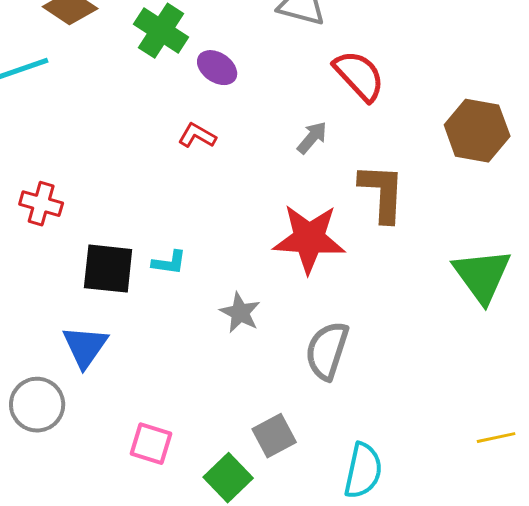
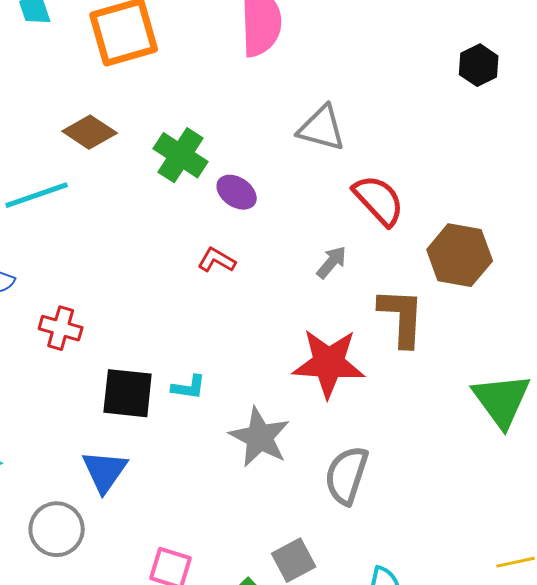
brown hexagon: (477, 131) -> (460, 255), moved
gray star: (240, 313) -> (260, 437), size x1.5

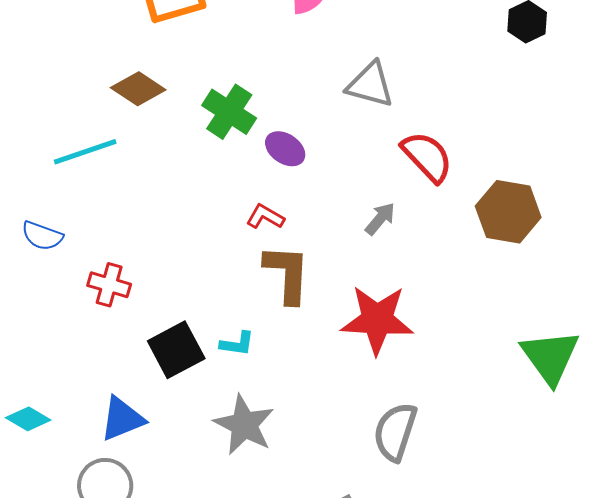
brown L-shape: (402, 317) -> (287, 274), moved
black square: (128, 393) -> (176, 350), turned -34
gray star: (260, 437) -> (244, 425), moved
blue triangle: (105, 471) -> (122, 419), moved, turned 33

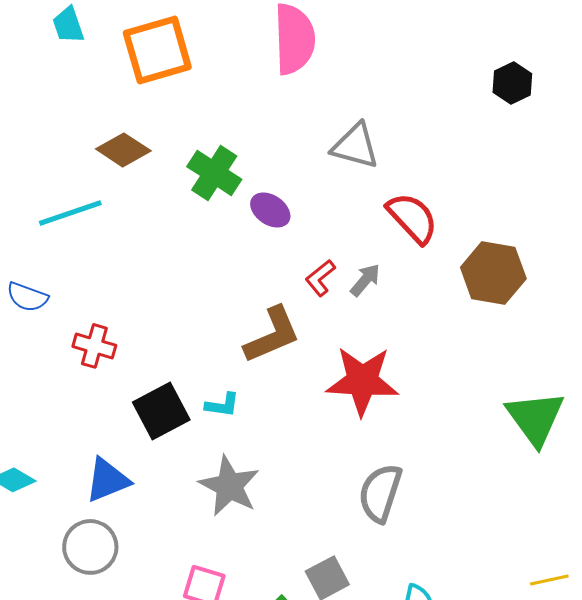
red L-shape: (265, 217) -> (320, 278), moved, turned -69
brown L-shape: (287, 274) -> (272, 335), turned 64

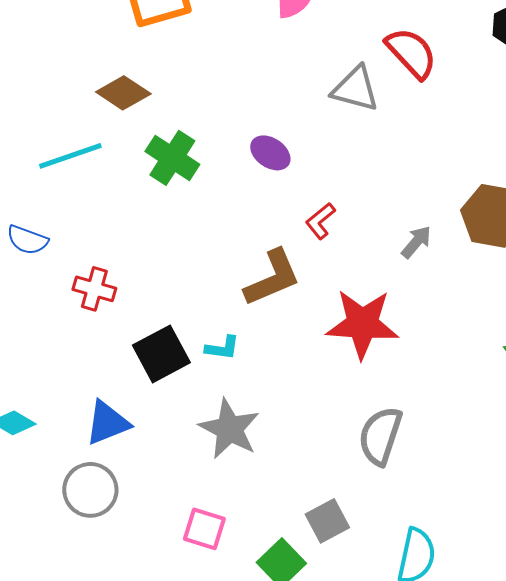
green cross: (214, 173) -> (172, 158), moved
red semicircle: (412, 218) -> (411, 53), moved
gray arrow: (365, 280) -> (416, 242), moved

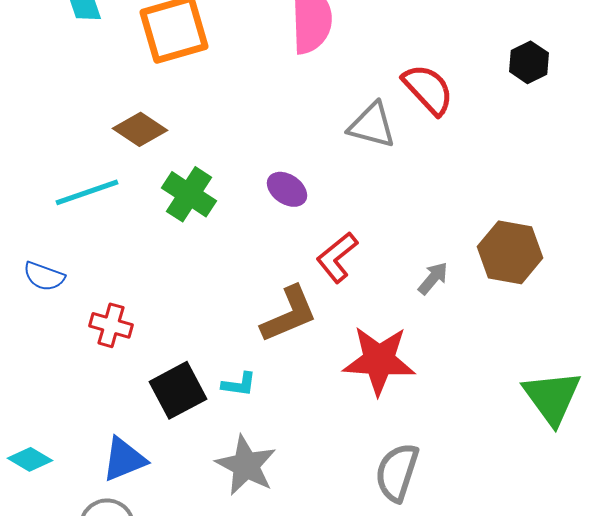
red L-shape: (320, 221) -> (337, 257), size x1.4

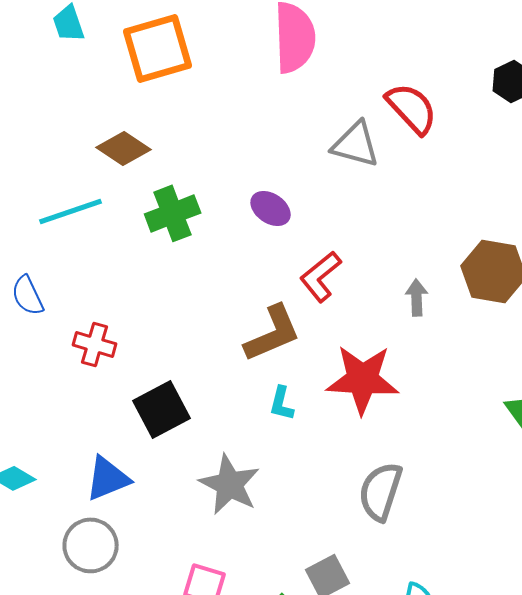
green cross: (189, 194) -> (173, 213), turned 36
blue semicircle: (44, 276) -> (28, 295), turned 45
gray arrow: (433, 278) -> (417, 297), turned -42
cyan L-shape: (239, 384) -> (282, 403), moved, turned 96

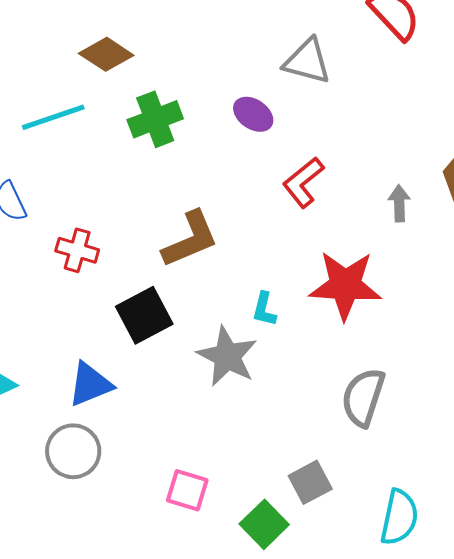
gray triangle: (356, 144) -> (307, 61), moved
brown L-shape: (273, 333) -> (190, 239), moved
gray star: (230, 484) -> (227, 356), moved

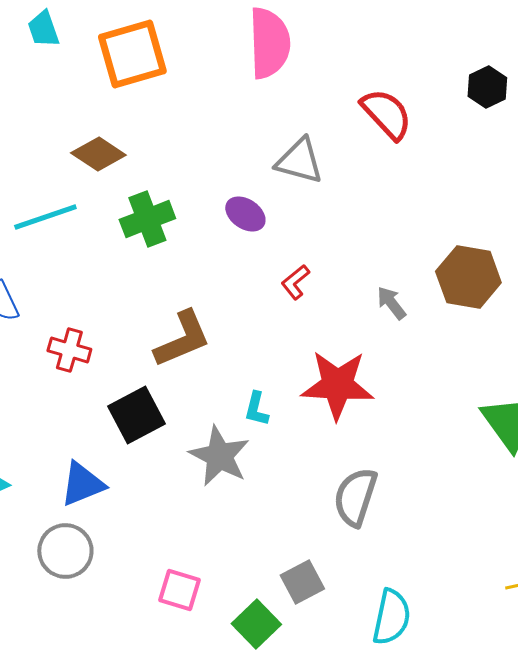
red L-shape: (303, 182) -> (295, 282), size x0.7
gray arrow: (399, 203) -> (391, 303), turned -36

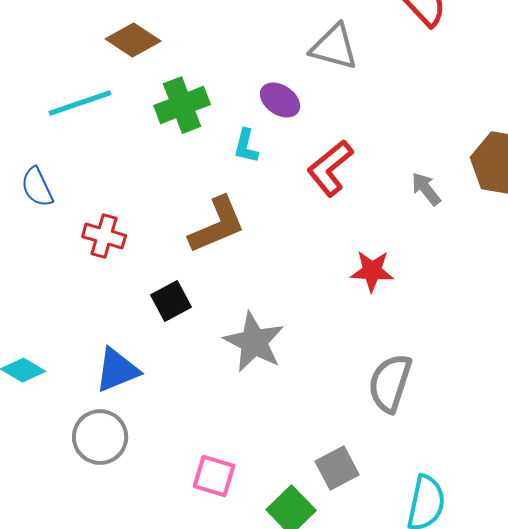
red L-shape: (295, 282) -> (330, 168), size x1.6
red star: (337, 385) -> (372, 271), size x0.6
cyan L-shape: (256, 409) -> (246, 146), moved
black square: (136, 415) -> (171, 301), size x0.7

